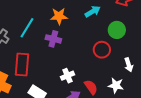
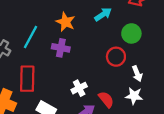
orange star: (59, 16) -> (65, 22), turned 30
white arrow: (129, 65) -> (137, 74), moved

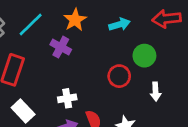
white arrow: (137, 74) -> (156, 92), moved

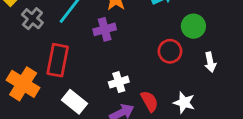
purple cross: (61, 47) -> (105, 29), turned -36

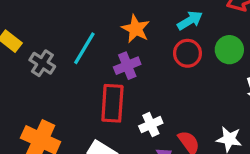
red circle: (170, 51) -> (187, 53), moved
red rectangle: (58, 60) -> (112, 103), moved

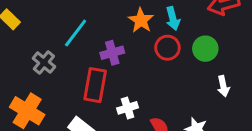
cyan arrow: (190, 20) -> (173, 18), turned 100
orange star: (136, 29) -> (141, 20), moved
gray cross: (42, 63) -> (44, 63), moved

